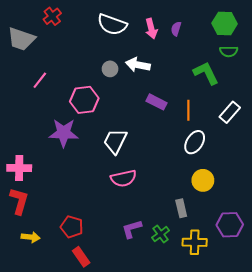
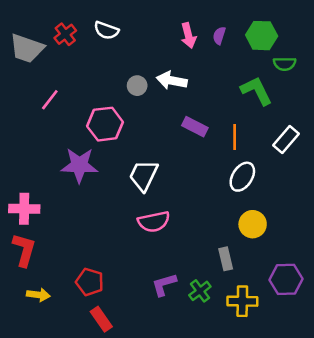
red cross: (52, 16) -> (65, 34), moved
green hexagon: (225, 24) -> (262, 36), moved
white semicircle: (112, 25) -> (106, 30), moved, size x0.7

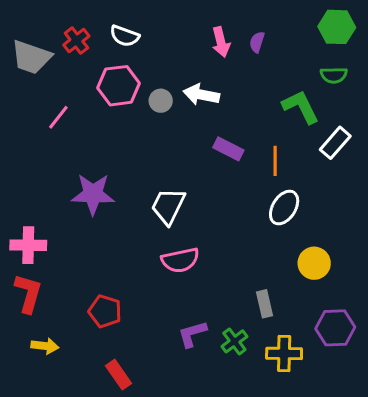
green hexagon: (262, 36) -> (337, 27), moved
pink hexagon: (105, 124) -> (119, 86), moved
white rectangle: (286, 139) -> (335, 143), moved
yellow circle: (253, 224) -> (314, 263), moved
red pentagon: (90, 282) -> (105, 311), moved

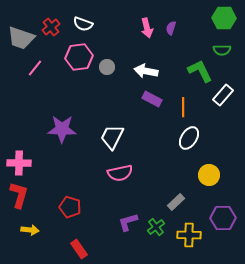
white arrow: (201, 95) -> (146, 71), moved
pink line: (58, 117) -> (35, 68), moved
gray rectangle: (265, 304) -> (176, 202), turned 60

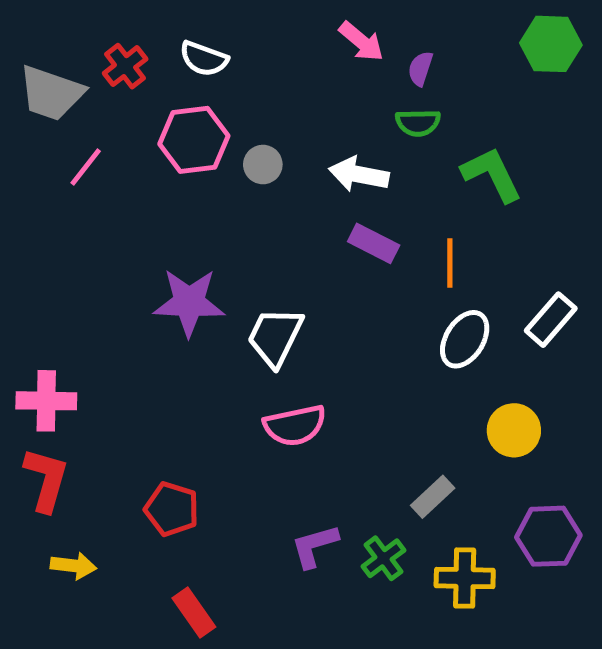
pink arrow: (147, 28) -> (361, 41), moved, turned -36
green semicircle: (222, 50) -> (418, 123), moved
white rectangle: (223, 95) -> (551, 320), moved
purple star: (62, 129) -> (189, 302), moved

